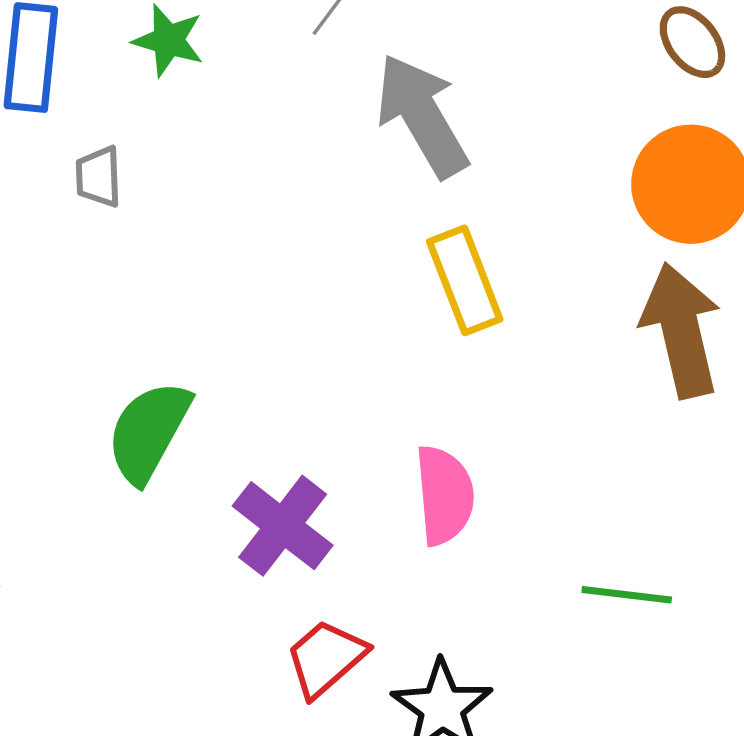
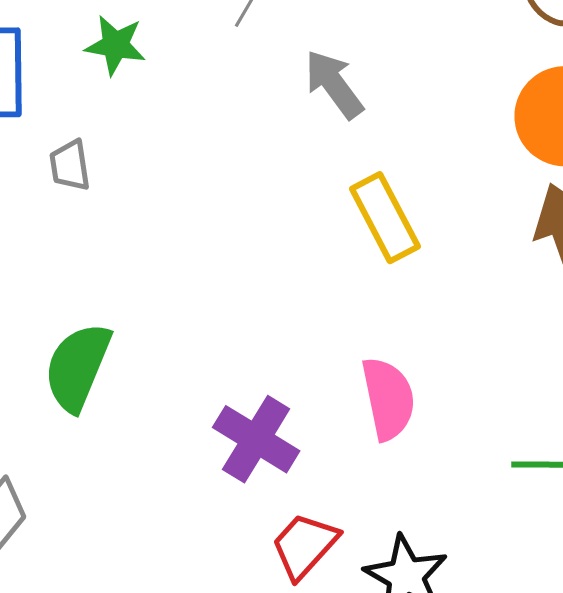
gray arrow: (422, 116) -> (334, 84), size x0.7
green semicircle: (149, 432) -> (78, 367), moved

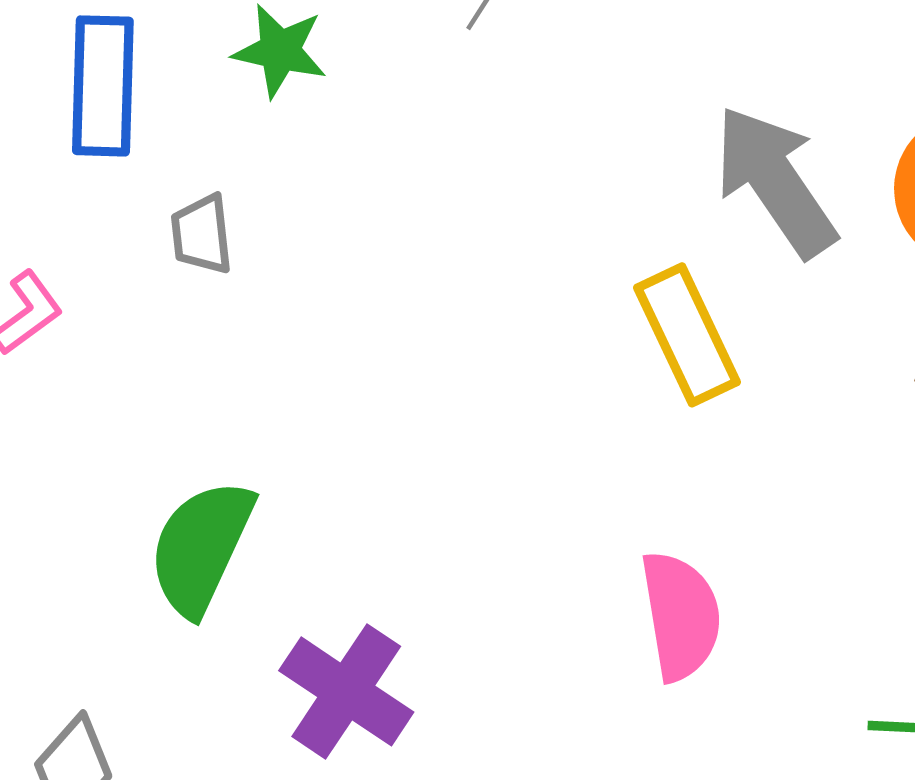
gray arrow: (334, 84) -> (775, 181), moved, size x1.4
purple cross: (256, 439) -> (346, 691), moved

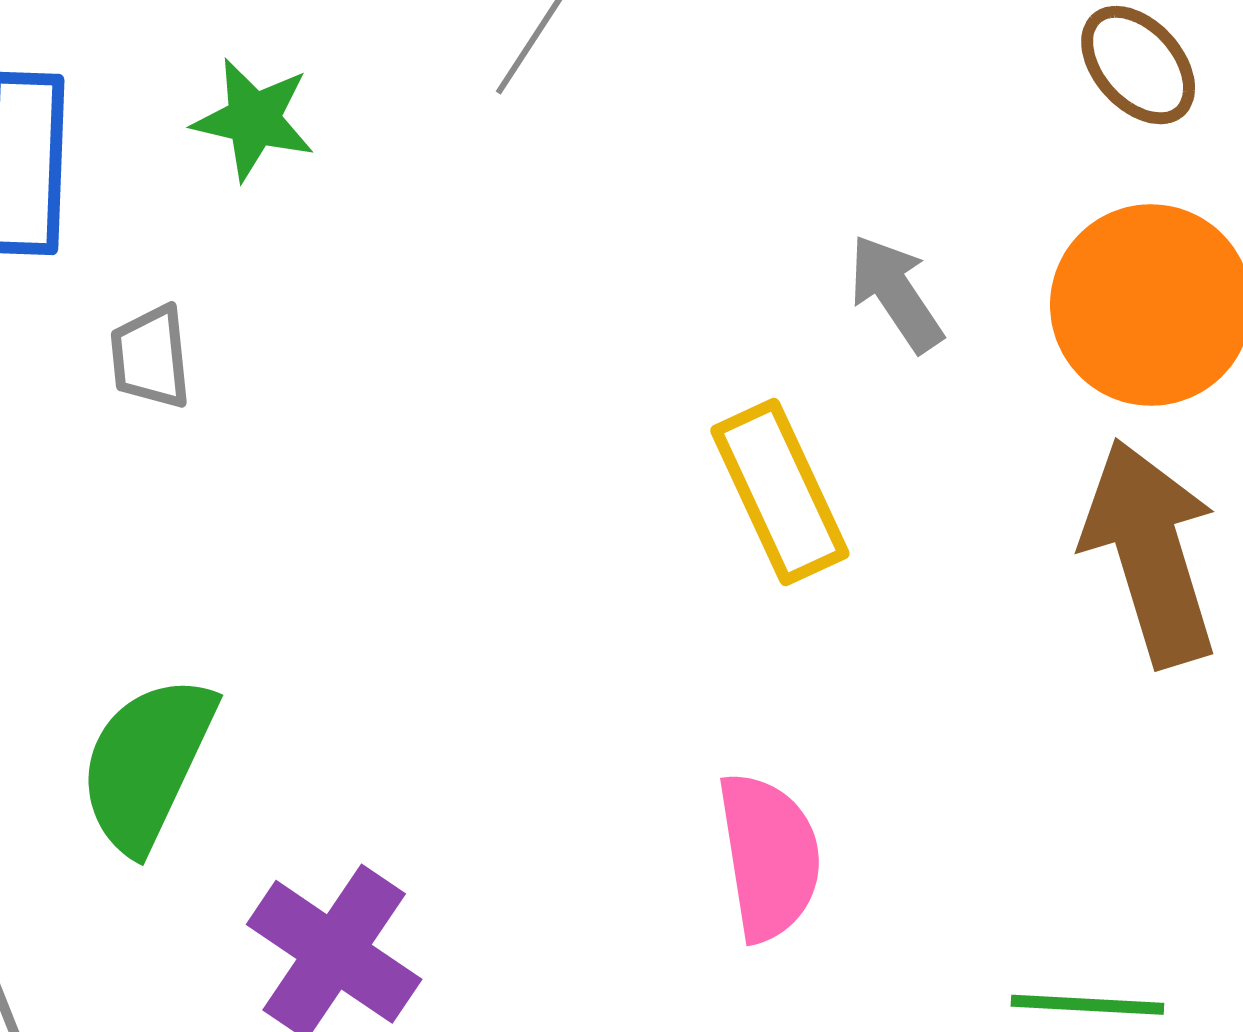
gray arrow: (775, 181) -> (896, 293), size x0.6

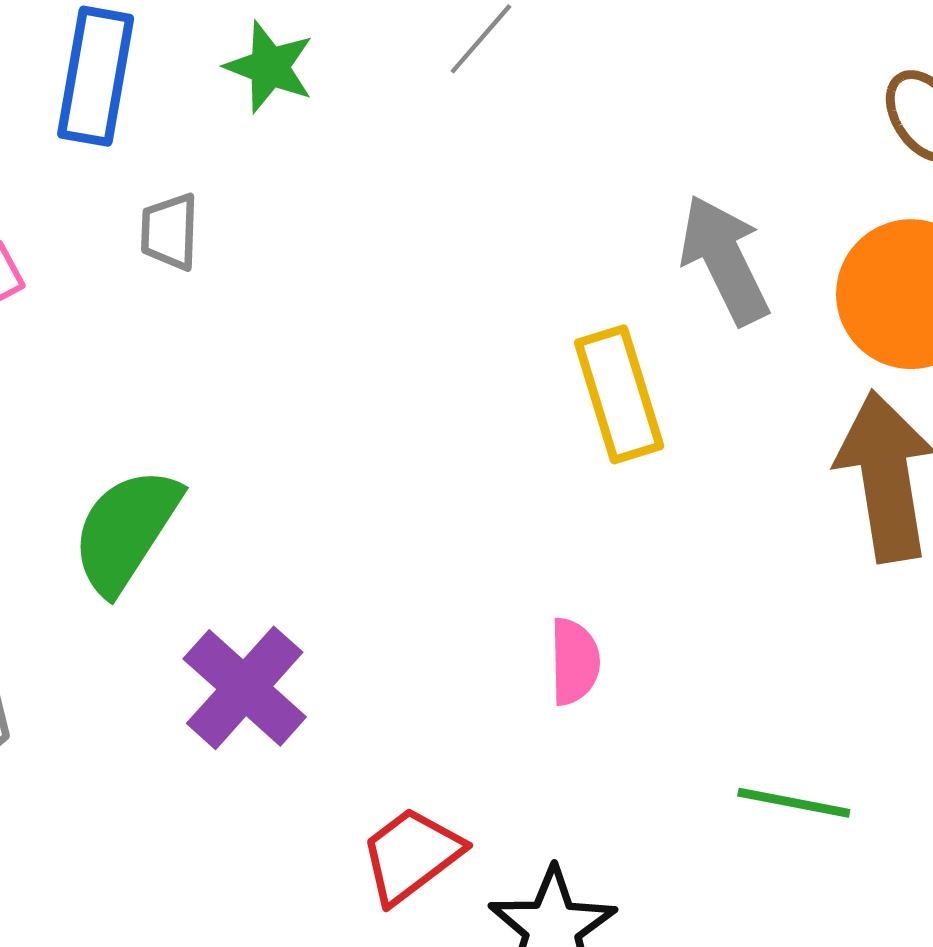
gray arrow: (896, 293) -> (724, 260), size x1.4
pink semicircle: (769, 857) -> (574, 662), size x0.7

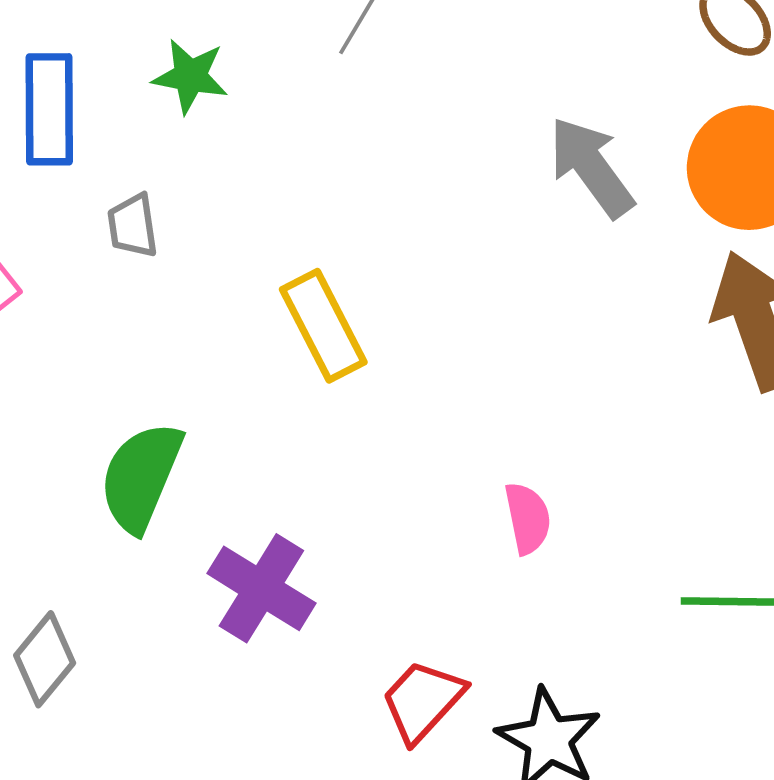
yellow rectangle: (619, 394) -> (323, 326), moved

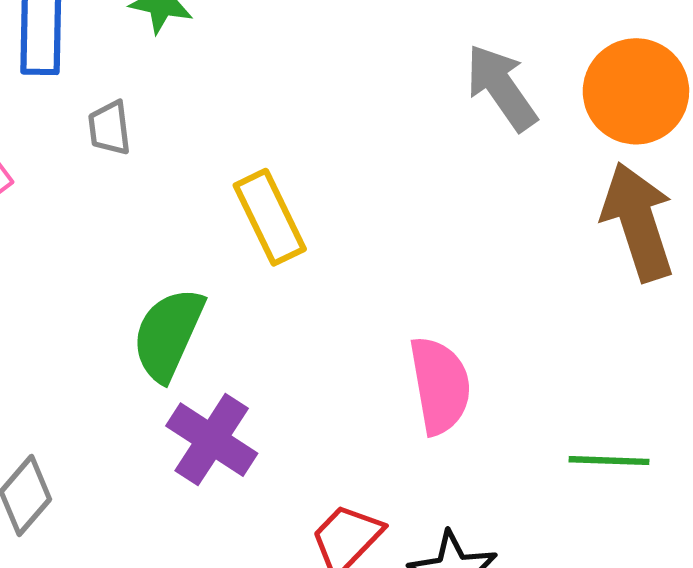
green semicircle: (141, 477) -> (168, 334), moved
pink semicircle: (528, 518) -> (440, 385), size x1.6

